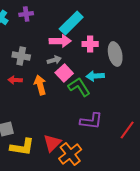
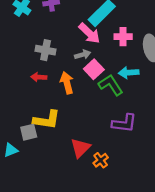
pink arrow: (60, 41) -> (89, 33), turned 45
yellow L-shape: (22, 147) -> (47, 120), moved
orange cross: (70, 154) -> (101, 160), size x0.6

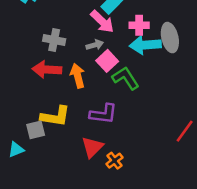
cyan arrow: (129, 73) -> (145, 45), moved, size x1.4
red arrow: (39, 77) -> (47, 70), size x1.6
purple L-shape: (124, 123) -> (103, 114), moved

